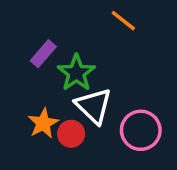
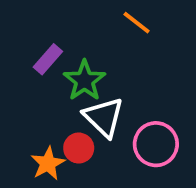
orange star: (43, 123) -> (48, 163), moved

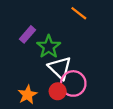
pink circle: (156, 144) -> (73, 83), moved
red circle: (79, 148) -> (58, 91), moved

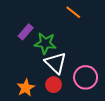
green star: (49, 47) -> (45, 43), turned -30
pink circle: (73, 83) -> (86, 77), moved

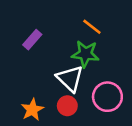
orange line: (73, 12) -> (92, 27), moved
green star: (45, 43) -> (85, 54), moved

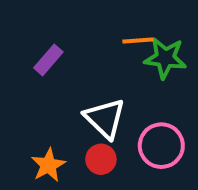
orange line: (92, 27) -> (138, 40), turned -42
green star: (85, 54) -> (165, 58), moved

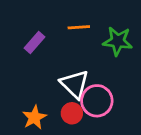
orange line: (138, 40) -> (79, 27), moved
pink circle: (161, 146) -> (97, 101), moved

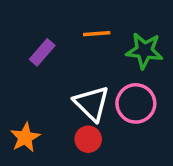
pink circle: (97, 101) -> (136, 103), moved
orange star: (34, 117) -> (25, 137), moved

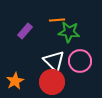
green star: (144, 51) -> (69, 32), moved
red circle: (88, 139) -> (52, 82), size x1.6

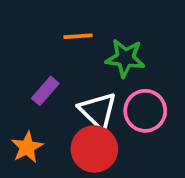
orange line: (57, 20) -> (78, 36), moved
purple rectangle: (25, 31) -> (45, 91), moved

